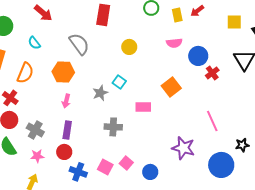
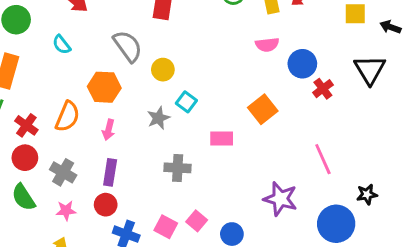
yellow circle: (129, 47) -> (163, 70), moved
orange semicircle: (25, 73) -> (67, 117), moved

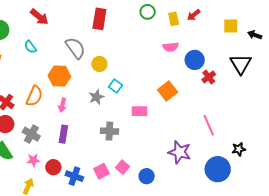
red circle: (106, 205) -> (53, 167), moved
pink square: (166, 227) -> (101, 171), turned 35

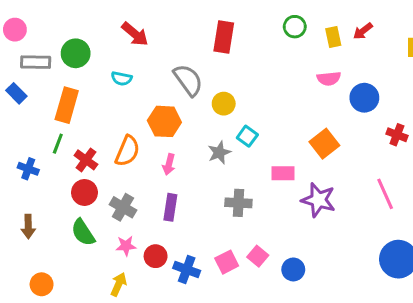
cyan semicircle: (30, 47) -> (122, 78), turned -40
red cross: (209, 77) -> (397, 135), moved, turned -32
purple star: (180, 152) -> (318, 200), moved

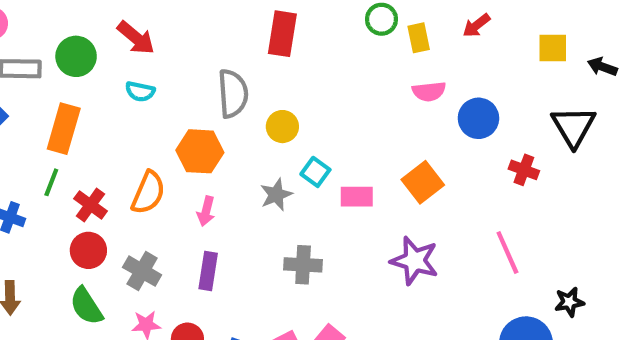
red arrow: (135, 34) -> (136, 38), moved
yellow rectangle: (333, 37) -> (419, 38), moved
gray semicircle: (188, 80) -> (233, 94), turned 32
pink rectangle: (283, 173) -> (357, 197), moved

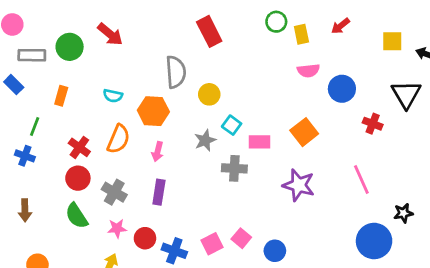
red rectangle: (282, 34) -> (209, 31), turned -36
cyan semicircle: (140, 91) -> (113, 96), moved
orange rectangle: (64, 129) -> (61, 96), size x0.6
green line: (51, 182) -> (35, 126), moved
gray cross: (303, 265) -> (234, 168), moved

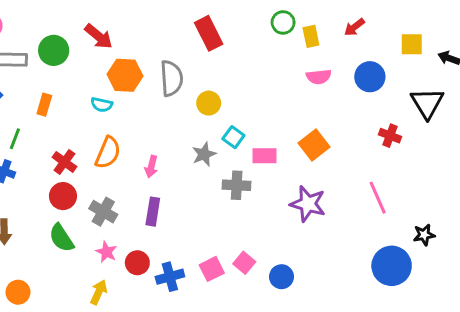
blue circle: (342, 89) -> (370, 77), moved
orange hexagon: (153, 111) -> (125, 75), moved
pink star: (117, 228) -> (106, 252), turned 30
blue cross: (174, 251) -> (170, 277), turned -35

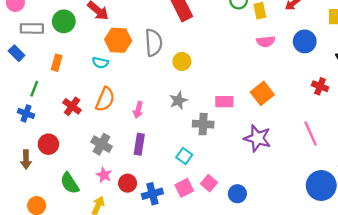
cyan square: (233, 137) -> (184, 156), moved
red circle: (63, 196) -> (48, 144), moved
green semicircle: (61, 238) -> (70, 183), moved

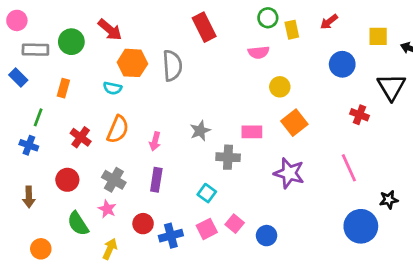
pink semicircle: (266, 41) -> (259, 52), moved
yellow circle: (182, 61) -> (280, 87), moved
red circle: (48, 144) -> (67, 180), moved
pink star: (104, 175) -> (107, 209), moved

